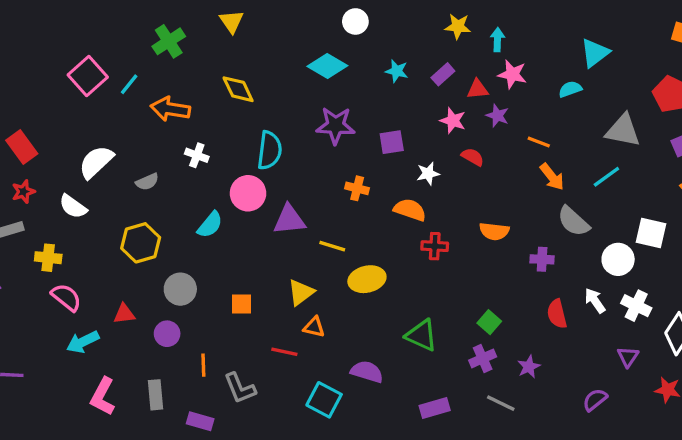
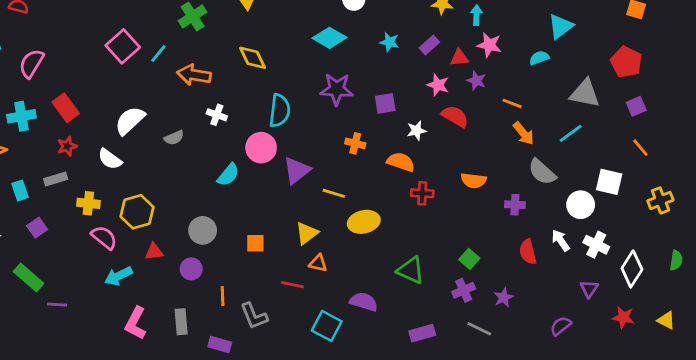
red semicircle: (473, 157) -> (455, 116), size x1.4
purple triangle: (289, 220) -> (297, 170), turned -32
yellow hexagon: (141, 243) -> (137, 212), moved

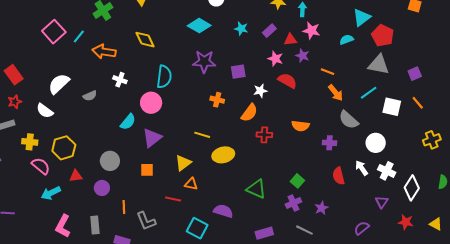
red pentagon: (626, 62) -> (383, 36), moved
orange semicircle: (401, 162) -> (249, 113), turned 108
purple triangle: (297, 170) -> (152, 138), moved
white square: (609, 182) -> (392, 107), moved

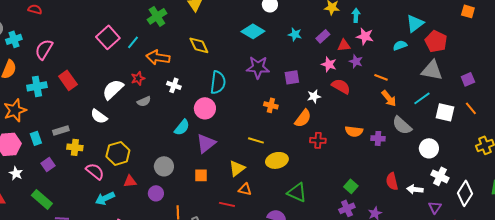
red star: (15, 102) -> (138, 78), moved
yellow cross: (30, 142) -> (75, 147), moved
purple cross: (330, 143) -> (378, 138), moved
white arrow: (362, 168) -> (415, 189), moved, turned -49
green triangle: (256, 189) -> (297, 192), moved

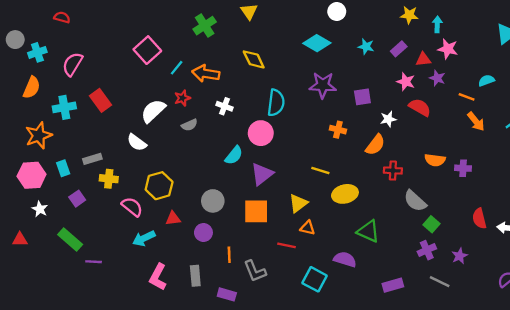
cyan line: (133, 42) -> (177, 68), moved
cyan semicircle: (400, 45) -> (486, 80), moved
gray semicircle: (402, 125) -> (415, 201), moved
orange square: (201, 175) -> (256, 211), size x1.6

